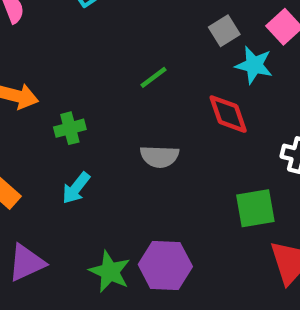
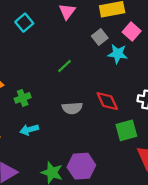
red diamond: (228, 114) -> (107, 101), moved
cyan arrow: (76, 188) -> (29, 130), turned 42

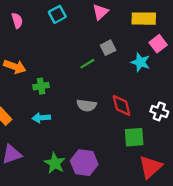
gray square: (100, 37) -> (108, 48), moved

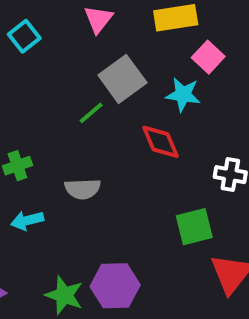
gray square: (108, 48) -> (122, 79), size x1.6
gray semicircle: (87, 105) -> (83, 189), moved
red diamond: (122, 105) -> (161, 142), moved

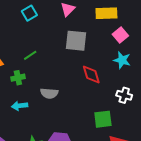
gray square: (122, 79) -> (76, 41), turned 35
cyan star: (183, 95) -> (122, 60), moved
green line: (91, 113) -> (30, 55), moved

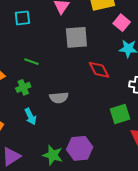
cyan square: (29, 13) -> (22, 18), turned 35
green line: (30, 55) -> (32, 62), turned 64
cyan arrow: (20, 106) -> (30, 116), turned -98

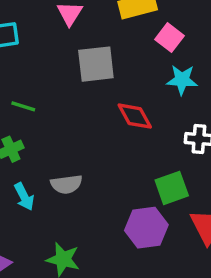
gray semicircle: (59, 98) -> (66, 184), moved
purple hexagon: (80, 148) -> (146, 228), moved

